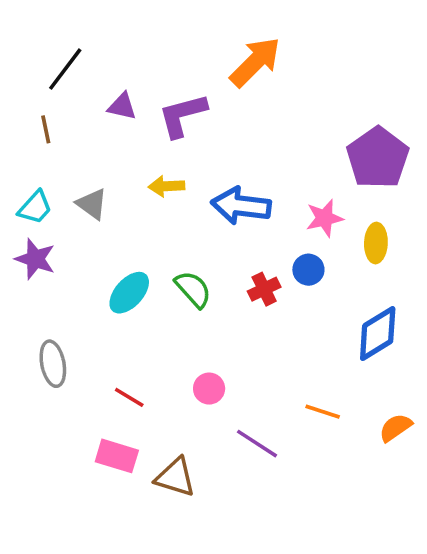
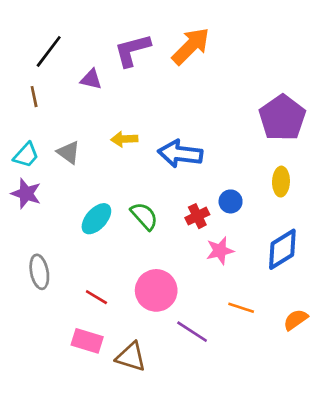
purple L-shape: (182, 115) -> (132, 50), moved
pink star: (324, 218) -> (220, 251), moved
pink circle: (209, 389) -> (156, 290), size x1.8

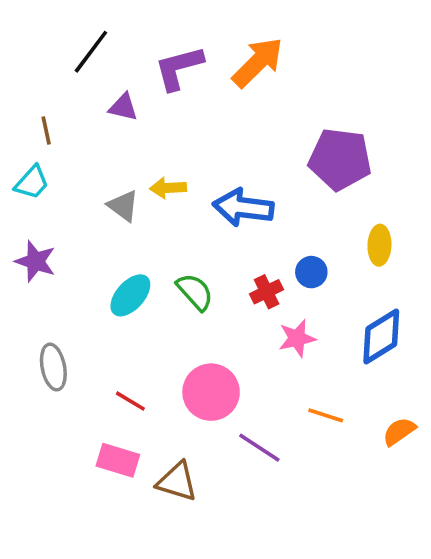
black line: (49, 51) -> (91, 52), moved
purple pentagon: (282, 118) -> (340, 159), moved, turned -30
gray triangle: (69, 152) -> (123, 206), moved
cyan trapezoid: (26, 155) -> (32, 182), moved

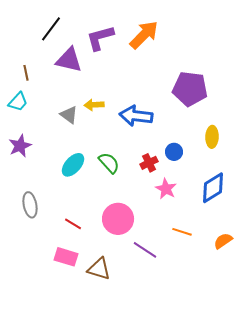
purple triangle: (123, 107) -> (69, 60), size x1.6
purple star: (35, 261) -> (20, 146), turned 30
pink star: (297, 338) -> (166, 189), turned -30

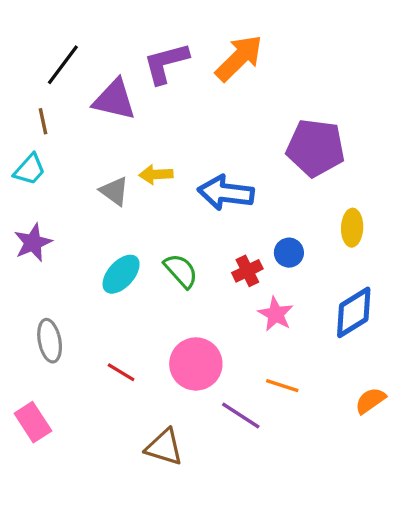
black line: (51, 29) -> (63, 65), moved
orange line: (182, 232) -> (282, 386), moved
pink rectangle: (66, 257) -> (33, 422), moved, turned 40

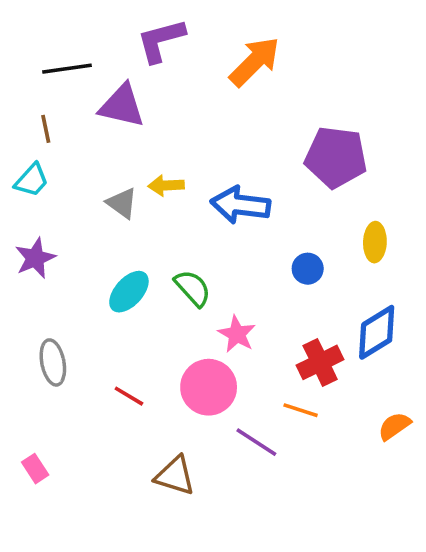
purple L-shape: (166, 63) -> (161, 40), moved
black line: (63, 65) -> (67, 69), turned 45
red cross: (247, 271) -> (320, 362), moved, size x1.4
pink star: (276, 314) -> (237, 334), moved
pink rectangle: (33, 422) -> (35, 469), moved, size x0.7

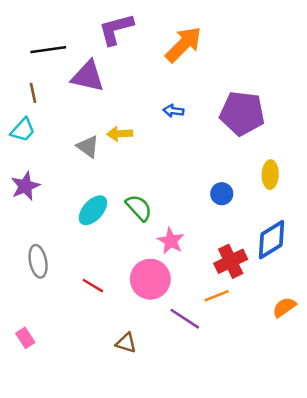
blue arrow: (240, 205) -> (173, 111), moved, size x0.5
orange line: (301, 410) -> (217, 296), turned -40
brown triangle: (175, 476) -> (126, 343), size x0.7

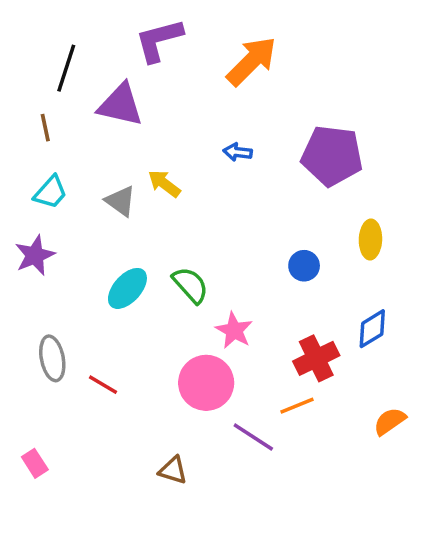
black line: (48, 50) -> (66, 68), turned -64
cyan trapezoid: (23, 130) -> (51, 192), moved
yellow arrow: (120, 134) -> (164, 184), turned 40
blue diamond: (272, 240) -> (372, 329), size x0.7
red line: (93, 286) -> (103, 385), moved

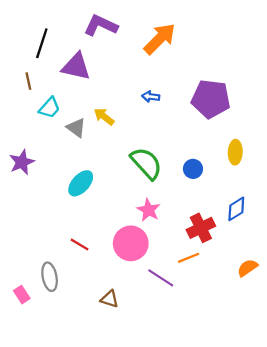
purple L-shape: (159, 40) -> (101, 25), turned 40
cyan trapezoid: (51, 192) -> (50, 108), moved
green semicircle: (190, 285) -> (146, 163), moved, size x1.4
gray ellipse: (52, 358) -> (50, 277), moved
red line: (103, 385) -> (80, 244), moved

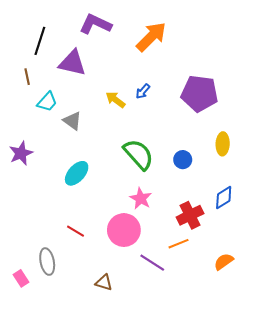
blue arrow: (151, 97) -> (143, 91), turned -56
yellow arrow: (104, 117) -> (115, 100), moved
orange semicircle: (247, 268) -> (224, 262), moved

